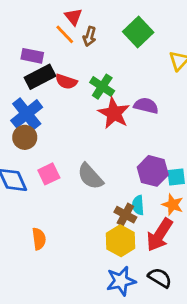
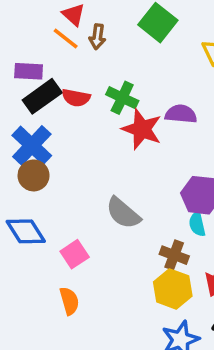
pink square: (49, 174) -> (75, 254), moved
cyan semicircle: (138, 205) -> (197, 224), moved

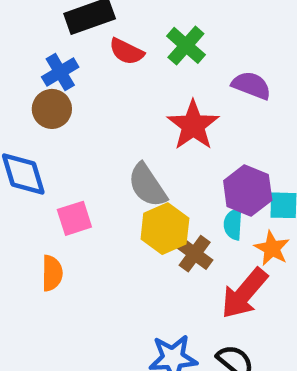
red semicircle: (76, 98) -> (127, 51), moved
red star: (142, 129) -> (193, 125), moved
blue cross: (32, 145) -> (60, 72), size x0.7
yellow hexagon: (173, 289) -> (165, 229), moved

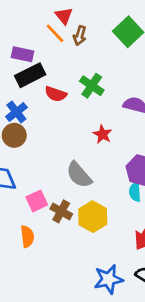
red star: (193, 125) -> (102, 134), size x0.6
yellow hexagon: (165, 229) -> (93, 217), moved
brown cross: (195, 254) -> (61, 211), moved

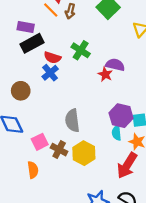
blue cross: (16, 112) -> (50, 73), moved
red star: (102, 134) -> (105, 74), moved
gray semicircle: (79, 175) -> (72, 121), turned 35

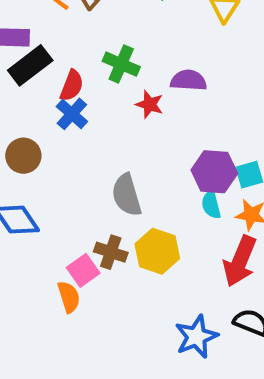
red semicircle: (52, 58) -> (72, 86), turned -77
red star: (105, 74) -> (150, 104), moved
pink square: (40, 142) -> (83, 270), moved

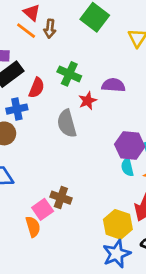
red star: (150, 104) -> (88, 101), turned 30
blue cross: (72, 114) -> (17, 109), moved, turned 36
gray semicircle: (127, 195) -> (67, 124), moved
yellow hexagon: (157, 251) -> (118, 224), moved

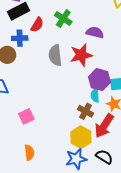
red star: (88, 101) -> (81, 55), moved, size x1.6
brown cross: (61, 198) -> (86, 111), moved
orange semicircle: (33, 227) -> (29, 153), moved

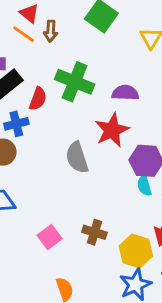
green cross: (63, 18) -> (75, 82), size x1.4
gray semicircle: (55, 55) -> (77, 158), moved
brown cross: (86, 111) -> (94, 232), moved

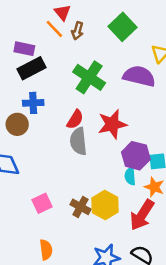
purple semicircle: (125, 93) -> (139, 76), moved, size x1.4
red semicircle: (38, 99) -> (75, 119), moved
yellow hexagon: (136, 251) -> (105, 205), moved

